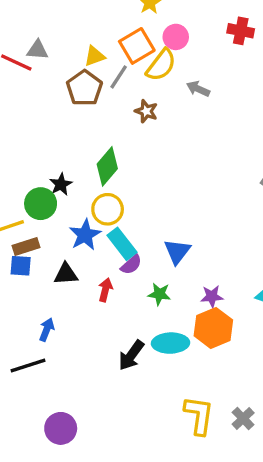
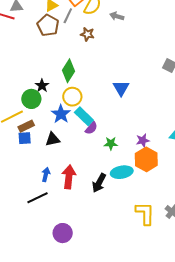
blue triangle: (177, 251) -> (121, 88), moved
red arrow: (105, 290) -> (69, 177), moved, size x1.6

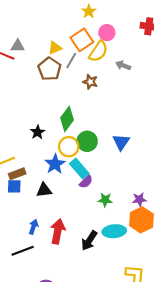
green circle: (31, 99) -> (87, 141), moved

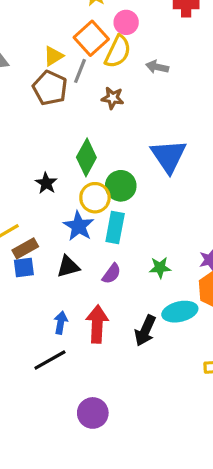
blue triangle: (121, 142) -> (169, 156), moved, size x1.4
cyan rectangle: (79, 169) -> (115, 227), turned 60
purple semicircle: (86, 182) -> (111, 274), moved

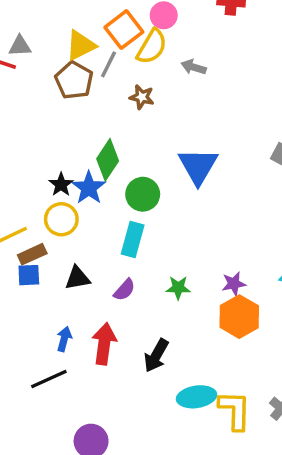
yellow triangle: (53, 56) -> (81, 46), size x1.4
yellow circle: (95, 198) -> (61, 219), moved
blue star: (79, 226) -> (89, 188), moved
cyan ellipse: (180, 312) -> (197, 397), moved

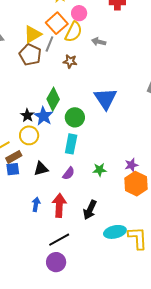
black line: (49, 379) -> (59, 240), moved

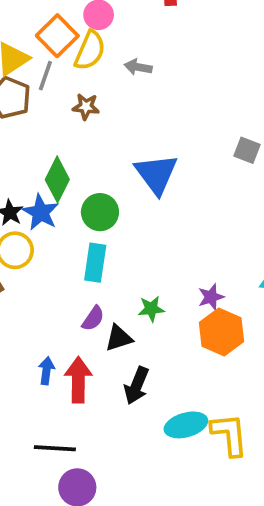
black triangle: (41, 169) -> (119, 338), moved
blue arrow: (36, 204) -> (46, 371), moved
black line: (59, 240) -> (55, 448), moved, turned 35

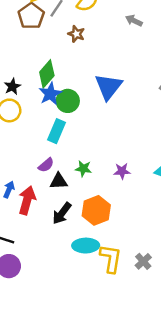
gray arrow: (138, 67) -> (134, 21), moved
blue star: (41, 212) -> (50, 94), moved
orange hexagon: (221, 332) -> (96, 210), moved

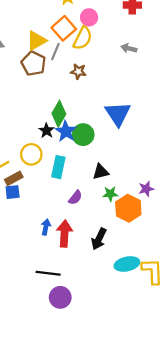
black star: (12, 87) -> (47, 131), moved
cyan rectangle: (57, 131) -> (58, 167), moved
black triangle: (59, 181) -> (101, 172), moved
orange hexagon: (96, 210) -> (128, 208), moved

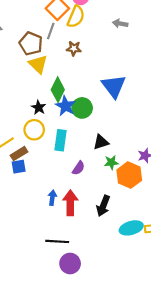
yellow triangle: (36, 41) -> (38, 64), moved, turned -42
black star: (47, 131) -> (39, 107), moved

